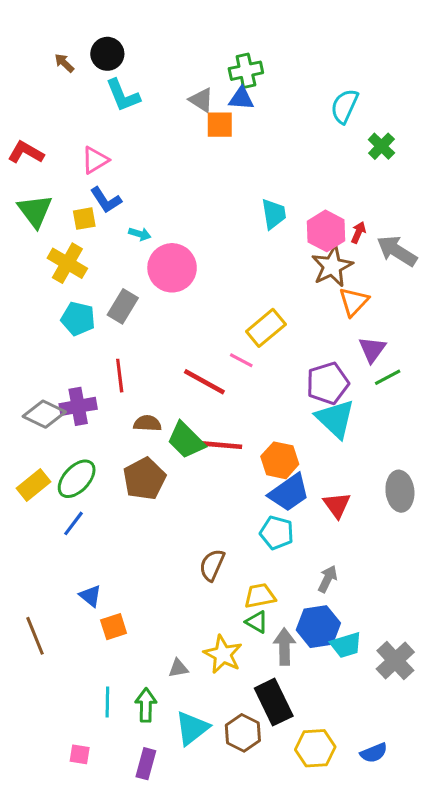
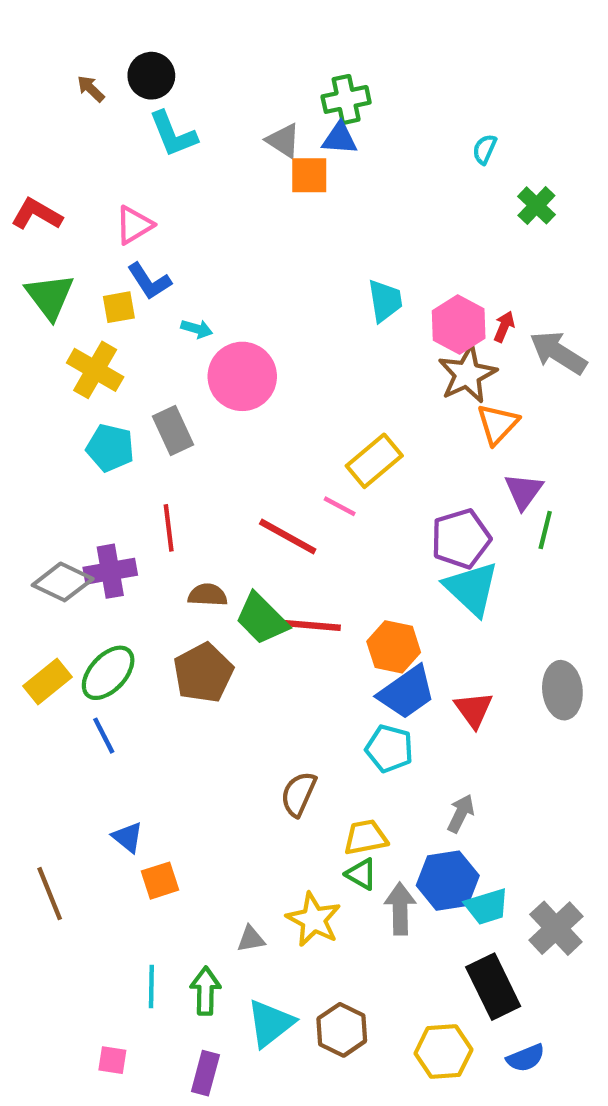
cyan semicircle: (344, 106) -> (485, 149), size x0.6
gray rectangle: (123, 306) -> (173, 431), turned -56
green line: (388, 377) -> (545, 530), turned -48
blue line: (73, 523) -> (104, 736), turned -64
black rectangle: (274, 702) -> (493, 987), moved

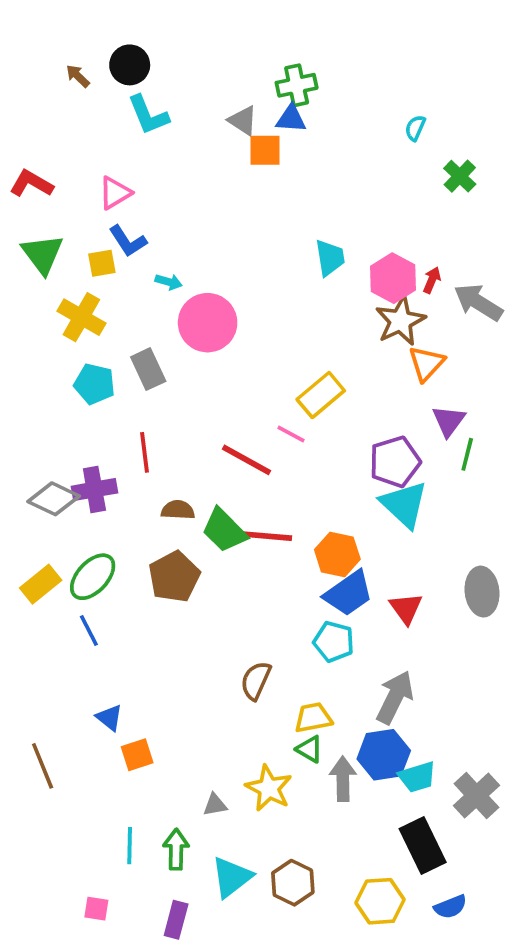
gray arrow: (461, 813) -> (395, 697), size x1.6

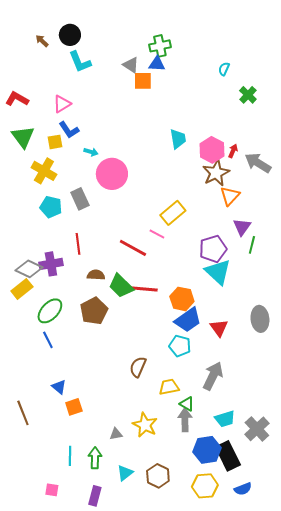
yellow rectangle: (41, 584) -> (22, 289), moved
green triangle: (310, 749) -> (187, 404), moved
blue hexagon: (384, 755) -> (207, 450), moved
cyan triangle: (232, 877) -> (125, 473), size x0.7

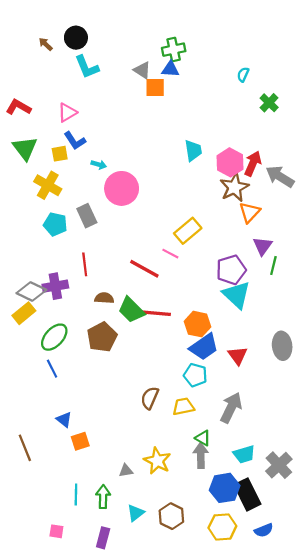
red arrow: (233, 151) -> (253, 163), size x1.6
yellow trapezoid: (169, 387) -> (183, 407), moved

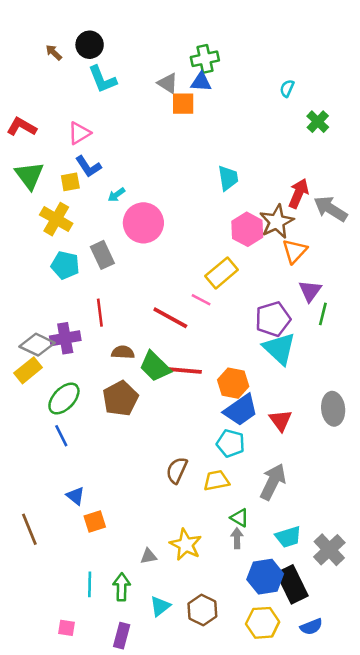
pink hexagon: (230, 162) -> (247, 229), moved
cyan arrow: (99, 165) -> (116, 195), turned 128
gray arrow: (201, 455) -> (237, 538), size x0.7

